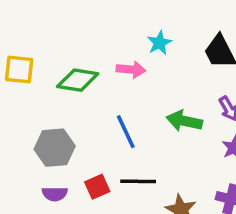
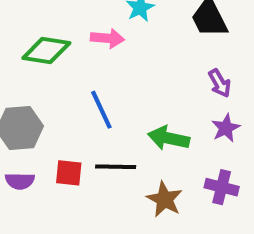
green arrow: (184, 121) -> (169, 138), moved
red square: (97, 187) -> (69, 173), turned 30

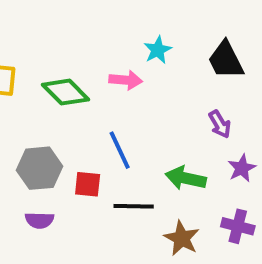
green diamond: (46, 51) -> (66, 92), turned 36
purple arrow: (220, 83) -> (220, 124), moved
red square: (69, 173) -> (88, 184), moved

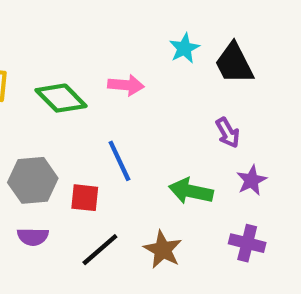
cyan star: (158, 50) -> (184, 48), moved
black line: (134, 206) -> (100, 250), moved, turned -42
brown star: (182, 238) -> (163, 250), moved

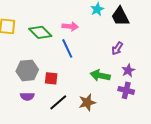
purple arrow: (228, 133) -> (117, 48), turned 64
blue line: (119, 161) -> (67, 48), moved
purple cross: (247, 243) -> (126, 90), moved
brown star: (163, 250) -> (87, 102), turned 30

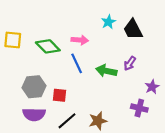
purple star: (128, 70) -> (152, 87), moved
green arrow: (100, 75) -> (106, 71), moved
purple semicircle: (27, 96) -> (34, 114), size x1.5

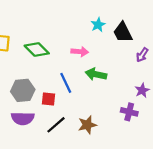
pink arrow: (80, 40) -> (80, 52), moved
blue line: (77, 63) -> (66, 83), moved
purple arrow: (130, 63) -> (142, 55), moved

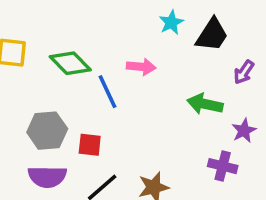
black trapezoid: (123, 32) -> (212, 35), turned -120
green arrow: (96, 74) -> (205, 104), moved
blue line: (66, 83) -> (107, 92), moved

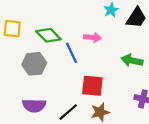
gray hexagon: (47, 131) -> (34, 64), moved
red square: (90, 145) -> (92, 86), moved, size x1.5

